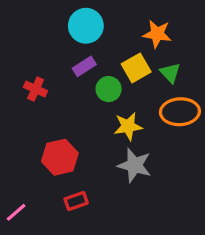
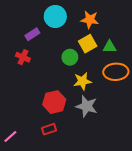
orange star: (157, 34) -> (90, 20), moved
purple rectangle: (84, 66) -> (32, 34), moved
green triangle: (170, 73) -> (110, 47), turned -48
red hexagon: (60, 157) -> (54, 102), moved

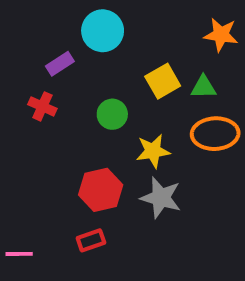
orange star: (90, 20) -> (221, 35), moved
green circle: (70, 57) -> (112, 114), moved
pink line: (10, 136) -> (19, 254), turned 40

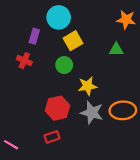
purple rectangle: (60, 64) -> (34, 36), turned -40
yellow square: (163, 81) -> (73, 41), moved
orange ellipse: (215, 134) -> (123, 110), moved
pink line: (19, 254) -> (11, 145), turned 32

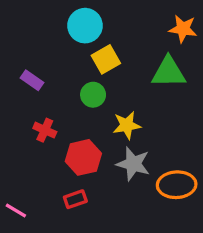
purple rectangle: (34, 36) -> (32, 80), moved, turned -72
green triangle: (116, 50) -> (169, 72), size x1.6
red cross: (24, 61) -> (45, 130), moved
orange ellipse: (123, 110) -> (177, 185), moved

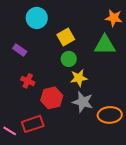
cyan circle: (85, 26) -> (37, 18), moved
green circle: (93, 95) -> (69, 59), moved
red rectangle: (75, 199) -> (33, 124), moved, size x1.5

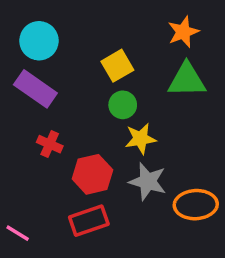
cyan circle: (37, 18) -> (39, 41), moved
orange star: (114, 18) -> (183, 32), moved, turned -30
purple rectangle: (20, 50) -> (35, 89), size x1.6
red rectangle: (33, 124) -> (89, 221), moved

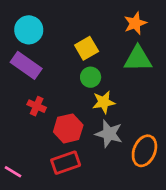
orange ellipse: (196, 205) -> (144, 151), turned -64

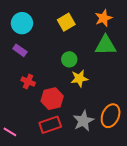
yellow square: (87, 48) -> (66, 22), moved
purple rectangle: (26, 65) -> (20, 50), size x0.6
gray star: (109, 134) -> (83, 121), moved, turned 30

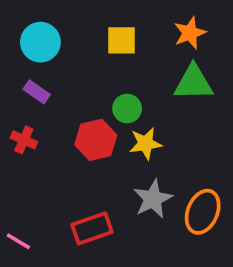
yellow square: (66, 22) -> (122, 40), turned 30
red cross: (28, 82) -> (24, 140), moved
red hexagon: (52, 99) -> (96, 140), moved
gray star: (83, 121) -> (153, 199), moved

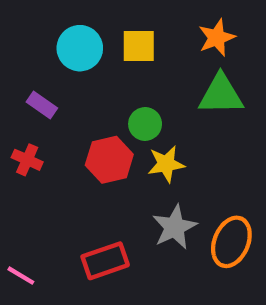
cyan circle: (40, 42) -> (80, 48), moved

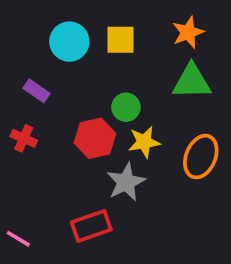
gray star: (175, 227) -> (126, 182), moved
orange ellipse: (231, 242) -> (201, 157), moved

